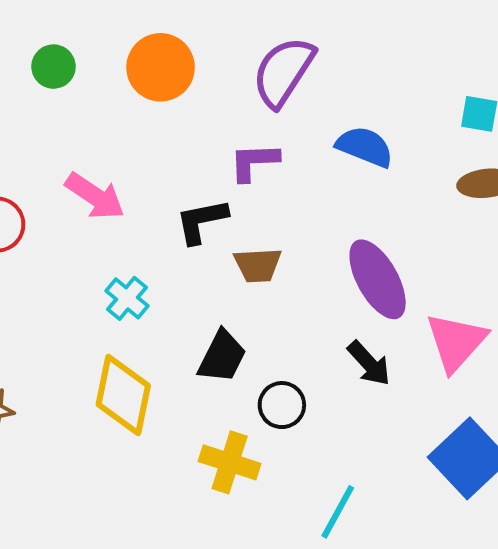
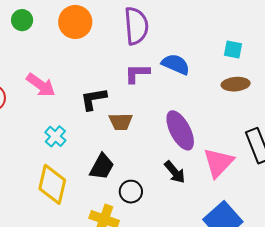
purple semicircle: (283, 72) -> (136, 26), turned 141
purple L-shape: (254, 162) -> (137, 73), moved

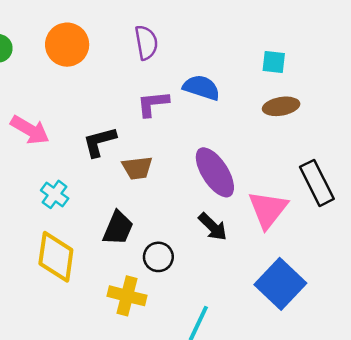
purple semicircle: (136, 26) -> (146, 43), size x0.7

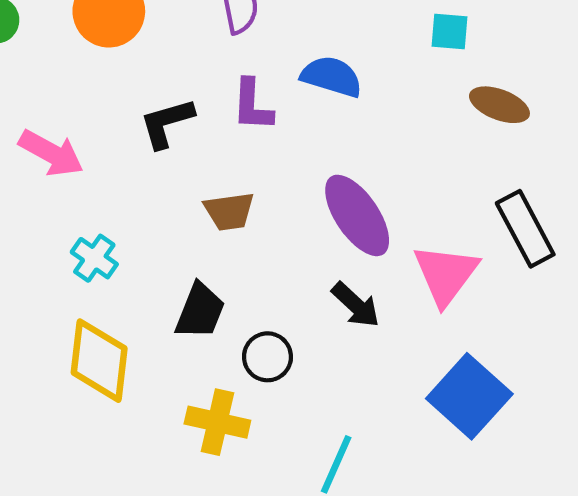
purple L-shape: (153, 104) -> (252, 105), turned -80
brown ellipse: (281, 106) -> (499, 105), moved, turned 32
black L-shape: (99, 142) -> (167, 123), moved

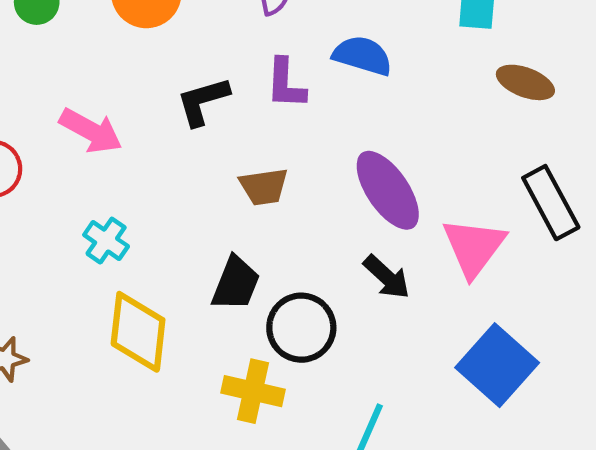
cyan cross: (94, 258) -> (106, 241), moved
black circle: (267, 357) -> (301, 328), size x1.4

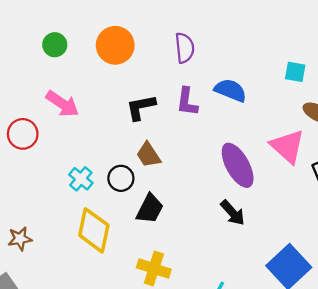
pink arrow: (91, 131) -> (62, 104), moved
brown trapezoid: (264, 187) -> (148, 155), moved, turned 60
pink triangle: (474, 247) -> (287, 146), moved, turned -30
black circle: (301, 328) -> (121, 178), moved, size x0.7

